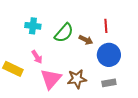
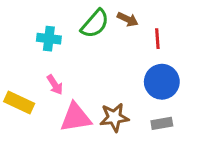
green semicircle: (64, 33) -> (95, 24), moved
brown arrow: (86, 40) -> (128, 19), moved
pink triangle: (51, 79) -> (76, 117), turned 40

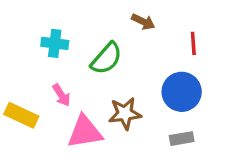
green semicircle: (95, 24) -> (106, 58), moved
red line: (157, 39) -> (193, 43), moved
brown star: (114, 117) -> (125, 114), moved

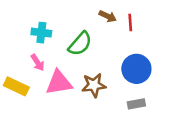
red line: (193, 43) -> (130, 23), moved
pink arrow: (61, 95) -> (38, 63), moved
pink triangle: (85, 132) -> (59, 83), moved

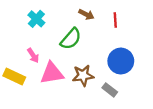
brown arrow: (108, 16) -> (86, 14), moved
cyan cross: (41, 33) -> (36, 19), moved, turned 35
gray rectangle: (136, 104) -> (110, 90), moved, turned 48

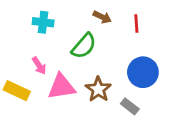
cyan cross: (36, 19) -> (43, 22), turned -35
brown star: (83, 75) -> (98, 89), turned -30

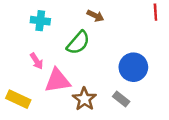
red line: (136, 24) -> (155, 12), moved
brown star: (98, 89) -> (84, 99), moved
yellow rectangle: (17, 91) -> (18, 99), moved

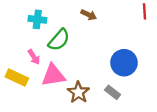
green semicircle: (78, 43) -> (59, 40), moved
yellow rectangle: (18, 99) -> (17, 78), moved

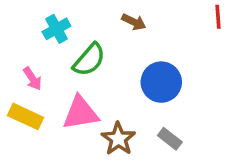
cyan cross: (37, 19) -> (56, 29), turned -36
pink arrow: (34, 57) -> (32, 79), moved
blue circle: (124, 63) -> (161, 82), moved

